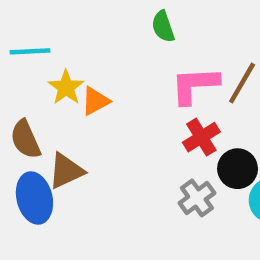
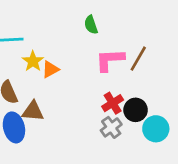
red cross: (201, 137) -> (113, 103), moved
brown triangle: (66, 171) -> (33, 111), turned 30

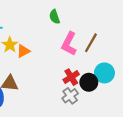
pink L-shape: (110, 60) -> (69, 44), turned -60
cyan circle: (156, 129) -> (104, 73), moved

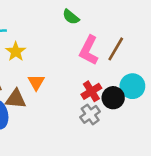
green semicircle: (54, 17) -> (71, 17), turned -32
orange triangle: (23, 51) -> (36, 82), moved, turned -32

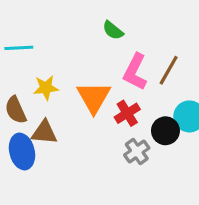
yellow star: (16, 52) -> (46, 88), moved, turned 30
orange triangle: (36, 82) -> (94, 97), moved, size x1.6
red cross: (91, 91) -> (127, 113), moved

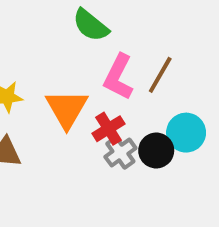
green semicircle: (113, 30) -> (91, 25), size x1.4
gray cross: (137, 151) -> (120, 153), moved

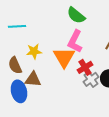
pink L-shape: (118, 77) -> (75, 41), moved

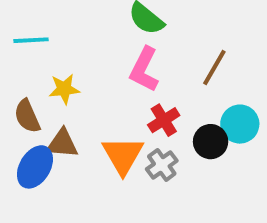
orange triangle: (64, 57) -> (123, 155), moved
gray cross: (91, 79) -> (162, 165), moved
blue ellipse: (19, 91) -> (35, 167), turned 45

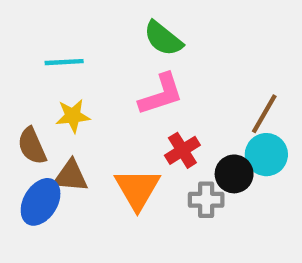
cyan line: (31, 40) -> (64, 62), moved
brown line: (214, 67) -> (264, 114), moved
pink L-shape: (144, 69) -> (161, 94), turned -135
gray cross: (162, 165) -> (206, 200), moved, turned 36

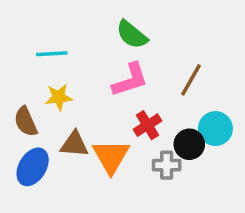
brown line: (264, 114) -> (191, 80), moved
brown triangle: (71, 176) -> (74, 144), moved

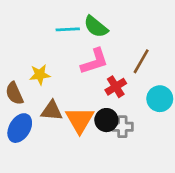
cyan line: (52, 54) -> (68, 29), moved
red cross: (147, 125) -> (116, 87), moved
black circle: (189, 144) -> (106, 120), moved

